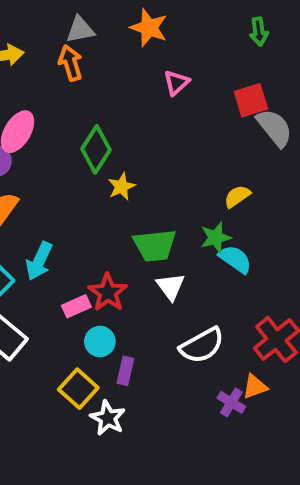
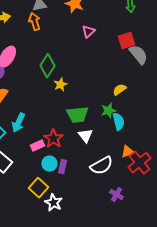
cyan semicircle: (235, 259) -> (118, 122), turned 42
purple rectangle: (125, 371) -> (62, 167), moved
orange triangle: (255, 387) -> (127, 152), moved

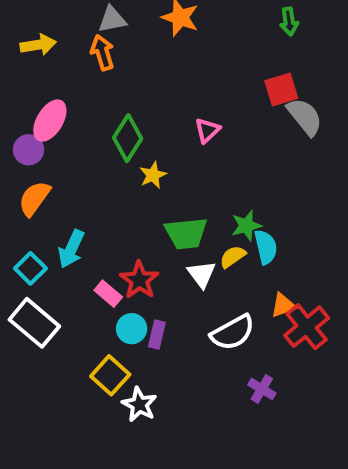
pink triangle: (88, 32) -> (207, 130), moved
yellow semicircle: (119, 90) -> (233, 257), moved
pink rectangle: (37, 146) -> (108, 294), turned 64

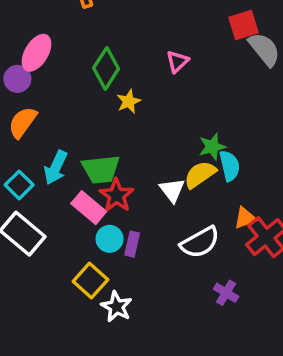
green trapezoid: (186, 233) -> (101, 169), moved
yellow semicircle: (233, 257) -> (200, 175), size x1.4
pink rectangle: (108, 294) -> (89, 208), size x1.4

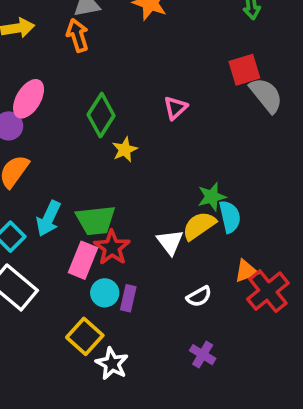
pink rectangle: (89, 208) -> (83, 260), turned 72
white semicircle: (200, 242) -> (199, 296), size x0.6
purple cross: (226, 293) -> (203, 355), moved

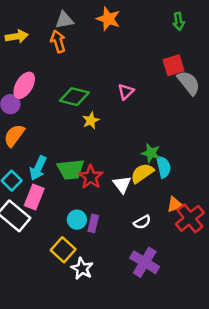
green diamond: (101, 115) -> (74, 97), turned 72
green star: (212, 197) -> (151, 153), turned 30
red star: (112, 248) -> (91, 177), moved
pink rectangle: (83, 260) -> (34, 197), moved
purple cross: (203, 355) -> (145, 262), size x1.6

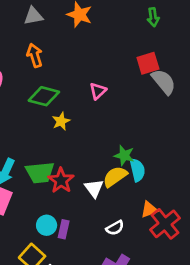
orange arrow: (58, 41) -> (35, 55), moved

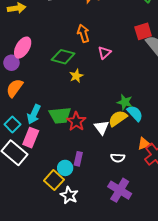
orange arrow: (35, 55) -> (83, 33), moved
cyan semicircle: (137, 170) -> (135, 113), turned -30
cyan circle: (47, 225) -> (65, 168), moved
white semicircle: (115, 228) -> (118, 158), turned 32

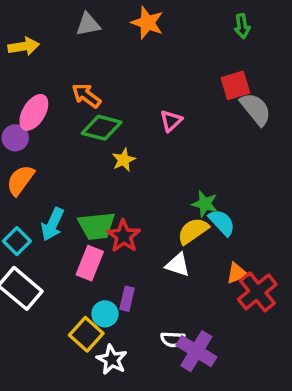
orange arrow: (83, 33) -> (86, 96), moved, turned -36
white triangle: (102, 127) -> (178, 265), moved, turned -35
pink rectangle: (31, 138) -> (90, 263), moved
white semicircle: (118, 158) -> (173, 339), moved

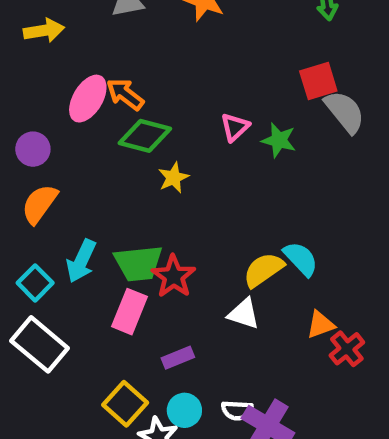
pink ellipse: (34, 112) -> (88, 99), moved
green star: (205, 204) -> (279, 140), moved
red cross: (257, 292) -> (347, 349), size x0.7
purple rectangle: (127, 299) -> (178, 358), turned 55
cyan circle: (105, 314) -> (184, 410), moved

